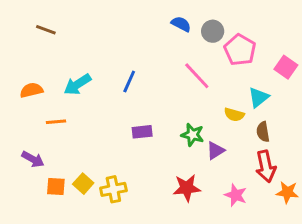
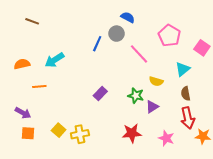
gray circle: (213, 31) -> (117, 34), moved
blue line: (129, 82) -> (97, 44), moved
yellow semicircle: (234, 115) -> (156, 81), moved
purple rectangle: (142, 132) -> (100, 94), turned -40
orange square: (56, 186) -> (28, 133), moved

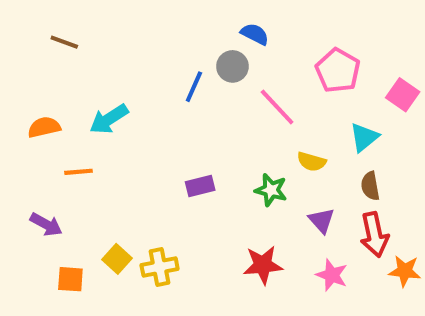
purple rectangle: (100, 94) -> (200, 186), turned 32
purple triangle: (152, 107) -> (322, 220), moved, turned -40
orange square: (28, 133) -> (70, 279), moved

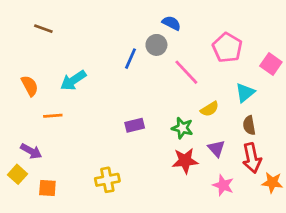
orange semicircle: (44, 127) -> (30, 86), turned 75
yellow semicircle: (311, 162) -> (210, 109), turned -48
yellow square: (117, 259) -> (17, 174), moved
red star: (263, 265) -> (185, 161), moved

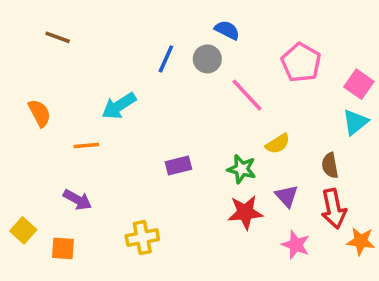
blue line: (131, 59) -> (166, 59), moved
cyan arrow: (73, 80) -> (119, 106), moved
cyan triangle: (245, 93) -> (355, 122), moved
orange line: (53, 116) -> (86, 146), moved
purple arrow: (31, 151) -> (77, 200), moved

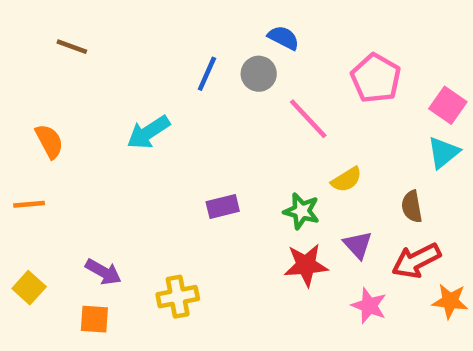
orange line: (86, 146) -> (29, 204), moved
purple arrow: (77, 200) -> (103, 272), moved
red arrow: (334, 209) -> (416, 261), turned 75
orange square: (63, 248) -> (94, 319), moved

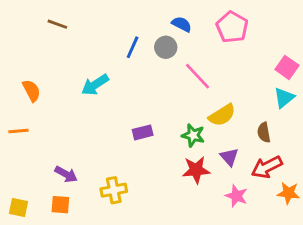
brown line: (72, 47) -> (57, 24), moved
pink pentagon: (376, 78) -> (232, 27), moved
yellow semicircle: (347, 180) -> (222, 115), size x1.4
yellow square: (29, 288) -> (18, 207), moved, turned -30

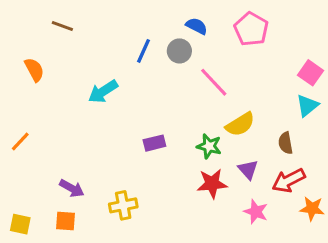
orange semicircle: (31, 91) -> (34, 70), moved
orange line: (18, 131) -> (20, 141), turned -42

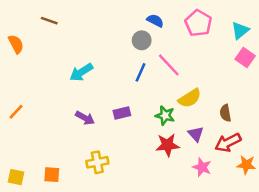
blue line: (143, 51) -> (140, 72), moved
orange semicircle: (34, 70) -> (16, 44), moved
cyan triangle: (307, 106) -> (240, 30), moved
purple arrow: (72, 188) -> (85, 118), moved

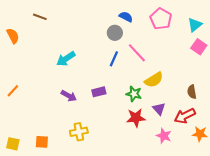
brown semicircle: (225, 113) -> (192, 92), moved

